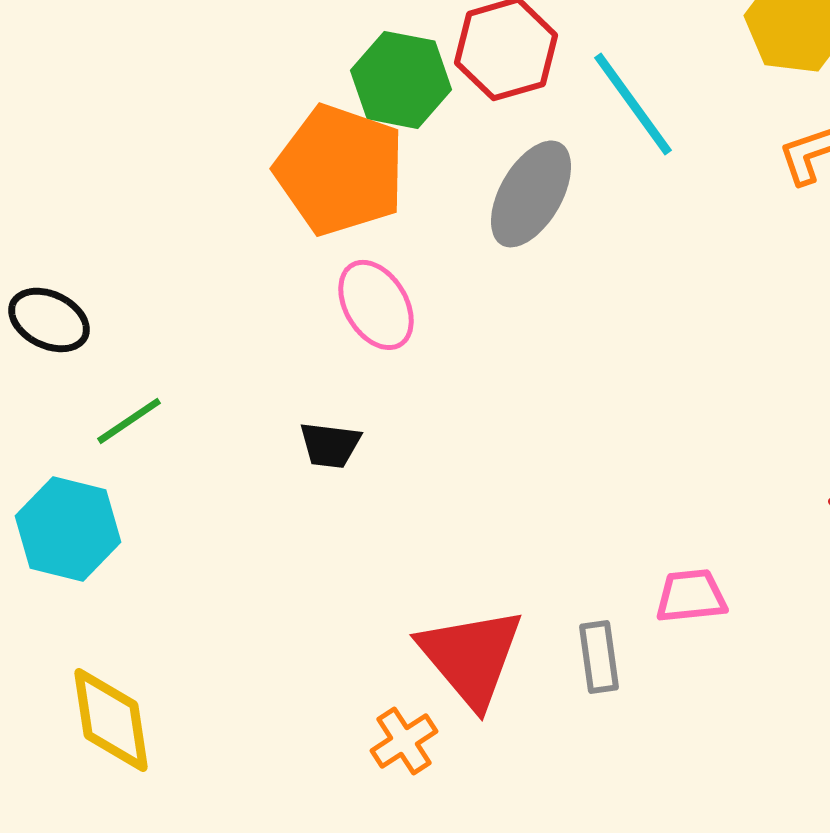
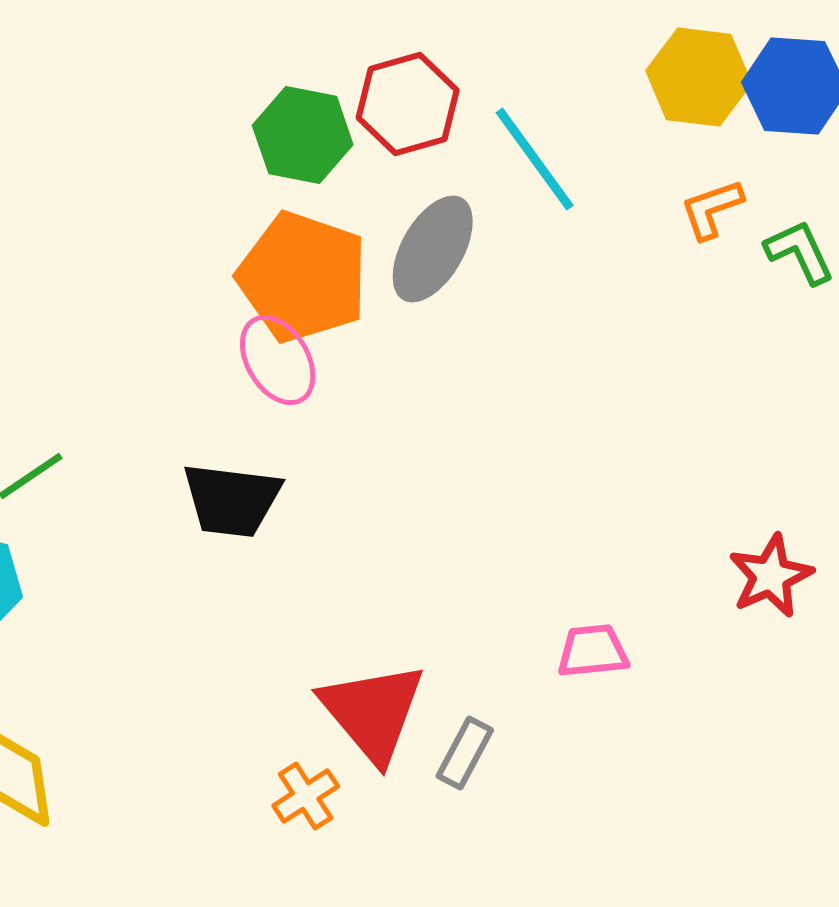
orange pentagon: (340, 170) -> (303, 277), moved
black trapezoid: (330, 445) -> (232, 500), size x1.6
gray rectangle: (599, 657) -> (465, 753), moved, turned 36

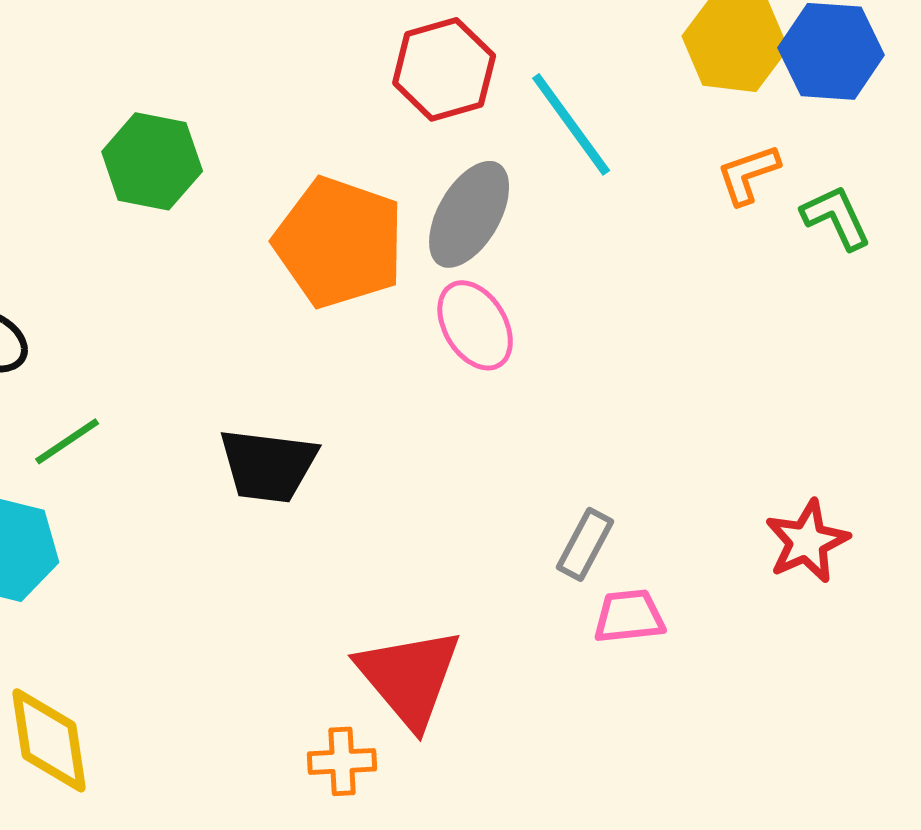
green hexagon: (303, 135) -> (152, 161), moved
pink ellipse: (278, 360) -> (475, 325), moved
gray rectangle: (465, 753) -> (585, 544), moved
orange cross: (306, 796) -> (342, 761), turned 30

